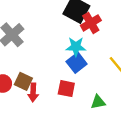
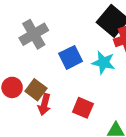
blue square: (77, 63) -> (71, 57), moved

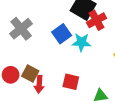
blue square: (71, 57) -> (62, 34), moved

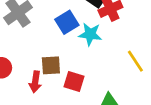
brown square: (30, 73) -> (51, 65), moved, turned -35

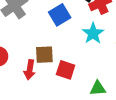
cyan star: (90, 34) -> (93, 33), moved, turned 30

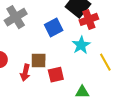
red square: (66, 70) -> (56, 75), turned -35

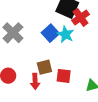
cyan star: (81, 45) -> (66, 34), moved
red square: (56, 75) -> (64, 76), turned 35

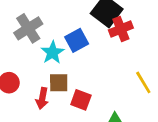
cyan star: (66, 34) -> (53, 52), moved

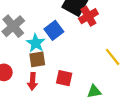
brown square: (59, 83) -> (37, 59), moved

